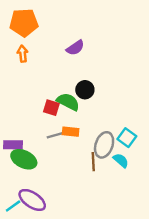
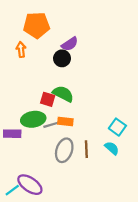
orange pentagon: (24, 23) -> (37, 25), moved
black circle: (85, 90) -> (62, 58), moved
gray ellipse: (104, 145) -> (64, 150), moved
green ellipse: (24, 159) -> (33, 119), moved, turned -35

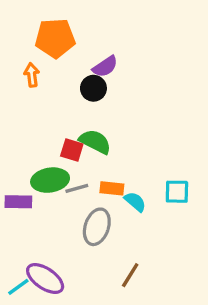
orange rectangle: (65, 121) -> (112, 188), moved
cyan square: (117, 127) -> (177, 192), turned -35
cyan semicircle: (112, 148) -> (135, 202), moved
brown line: (86, 149) -> (130, 275), moved, turned 35

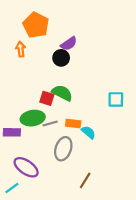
orange pentagon: (55, 38) -> (36, 25), turned 30
cyan square: (177, 192) -> (116, 99), moved
purple ellipse: (45, 279) -> (26, 167), moved

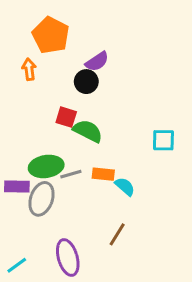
red square: (47, 98) -> (66, 117), moved
gray ellipse: (63, 149) -> (42, 199), moved
purple ellipse: (26, 167) -> (68, 258), moved, turned 40
brown line: (85, 180) -> (117, 234), moved

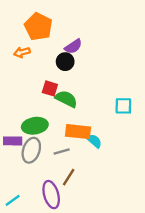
orange arrow: (29, 69) -> (22, 52), turned -98
gray line: (71, 174) -> (62, 151), moved
orange rectangle: (103, 174) -> (78, 132), size x1.5
brown line: (117, 234) -> (69, 177), moved

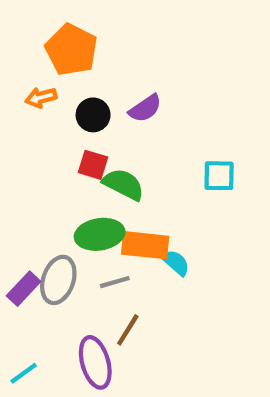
purple semicircle: (73, 46) -> (145, 108), moved
black circle: (65, 62) -> (93, 115), moved
cyan square: (123, 106) -> (219, 176), moved
green ellipse: (35, 126) -> (100, 234), moved
purple rectangle: (13, 141) -> (24, 289), moved, turned -48

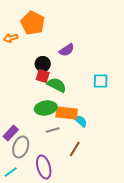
orange arrow: (41, 98) -> (11, 38), moved
black circle: (93, 115) -> (43, 64), moved
gray ellipse: (58, 280) -> (21, 147), moved
brown line: (128, 330) -> (75, 149), moved

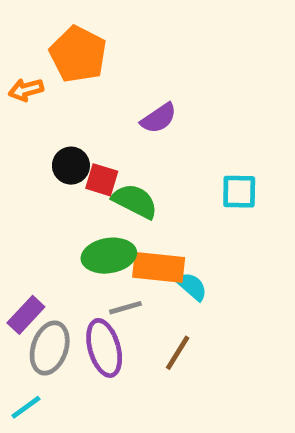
black circle: (43, 64) -> (71, 166), moved
purple ellipse: (44, 167) -> (104, 348), moved

